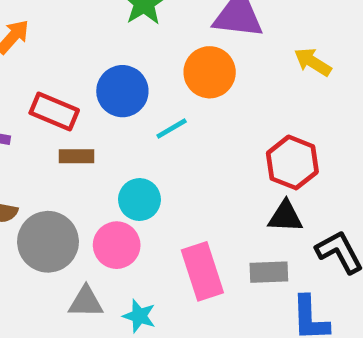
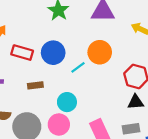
orange circle: (210, 72) -> (100, 52), moved
red rectangle: (54, 112) -> (22, 53), moved

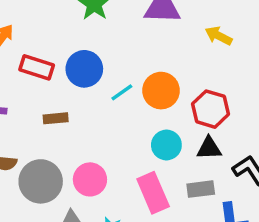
orange circle: (100, 52) -> (161, 91), moved
cyan circle: (67, 102) -> (166, 145), moved

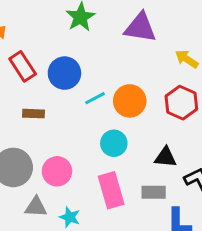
red rectangle: (37, 67) -> (23, 66), turned 32
red hexagon: (210, 109) -> (181, 103), moved
cyan circle: (166, 145) -> (114, 143), moved

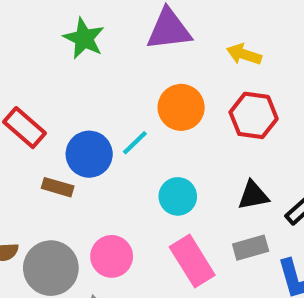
blue circle: (64, 73) -> (89, 154), moved
orange circle: (130, 101) -> (181, 107), moved
brown rectangle: (34, 114) -> (58, 187), turned 30

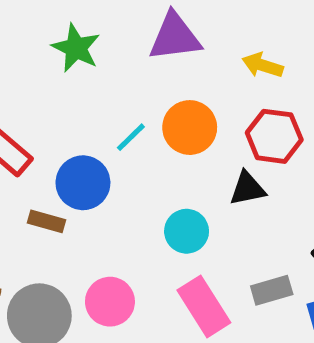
cyan line: (135, 143) -> (131, 137), moved
black triangle: (253, 195) -> (248, 189), moved

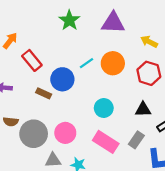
black triangle: (248, 189) -> (143, 109), moved
gray rectangle: (272, 290) -> (136, 140), turned -49
pink rectangle: (204, 306) -> (106, 142), turned -35

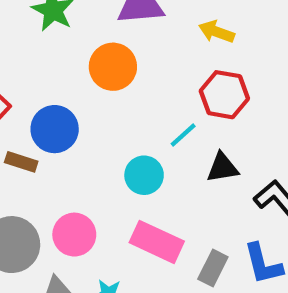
cyan line: (87, 63) -> (183, 135), moved
orange circle: (113, 63) -> (113, 67), moved
gray rectangle: (136, 140) -> (213, 268), moved

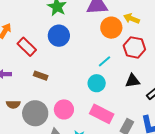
orange circle: (113, 67) -> (111, 28), moved
blue circle: (55, 129) -> (59, 36), moved
cyan line: (183, 135) -> (105, 61), moved

